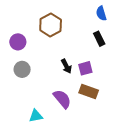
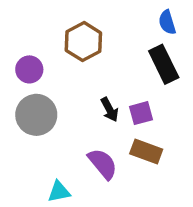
black rectangle: (99, 39) -> (164, 64), size x1.5
gray circle: (22, 69) -> (36, 115), size x1.5

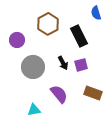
black rectangle: (164, 64) -> (79, 36), moved
gray circle: (36, 115) -> (33, 67), moved
brown rectangle: (146, 151) -> (93, 93), moved

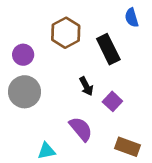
purple square: (81, 65) -> (112, 101), moved, turned -32
gray circle: (33, 67) -> (24, 92), moved
brown rectangle: (93, 93) -> (128, 147), moved

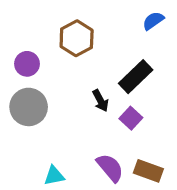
blue semicircle: (132, 18) -> (153, 21), turned 72
black rectangle: (108, 49) -> (136, 77), moved, turned 72
purple semicircle: (81, 129) -> (110, 168), moved

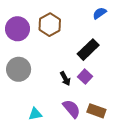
purple circle: (27, 64) -> (18, 29), moved, size x1.5
black arrow: (100, 101) -> (65, 79), moved

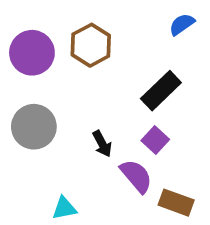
black arrow: (65, 79) -> (102, 144), moved
purple semicircle: (72, 109) -> (136, 176), moved

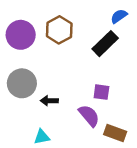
black rectangle: (161, 91) -> (105, 44), moved
purple square: (155, 140) -> (101, 92), turned -35
black arrow: (102, 144) -> (49, 101), moved, turned 119

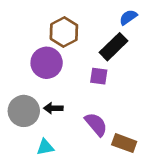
purple circle: (21, 35) -> (47, 63), moved
gray circle: (22, 83) -> (24, 111), moved
purple square: (101, 92) -> (99, 76), moved

